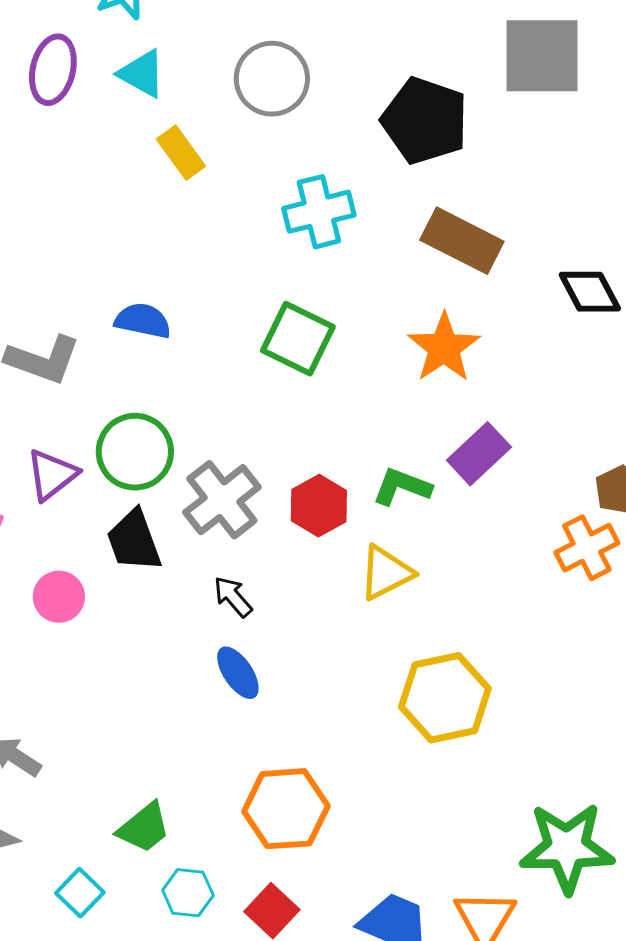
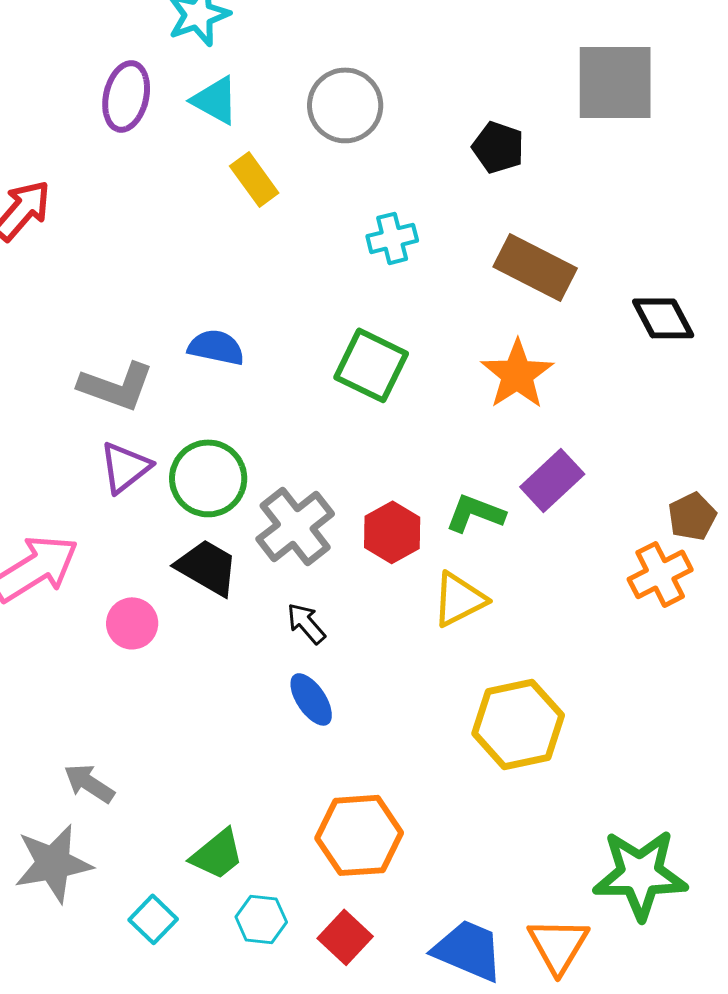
black pentagon: (425, 121) -> (498, 147), size x0.6
cyan cross: (319, 212) -> (392, 238), size x0.7
purple triangle: (52, 475) -> (125, 467), moved
black trapezoid: (134, 541) -> (207, 567), turned 140

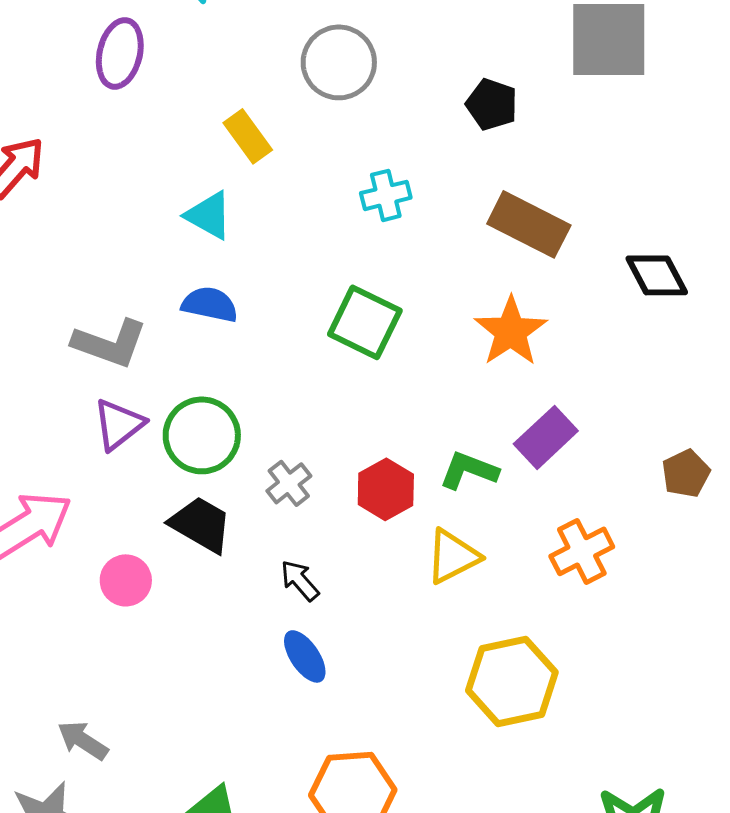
cyan triangle: (215, 100) -> (209, 215), moved
gray cross: (295, 526) -> (289, 483), size x0.6
orange cross: (660, 574) -> (582, 551), moved

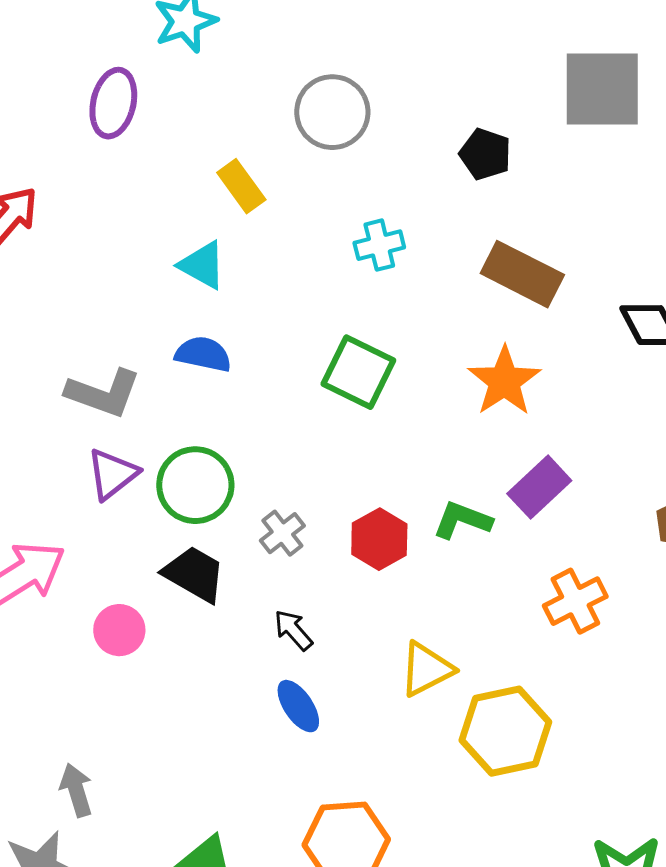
yellow triangle: (453, 556) -> (426, 669), moved
gray arrow: (83, 740) -> (76, 790), turned 40

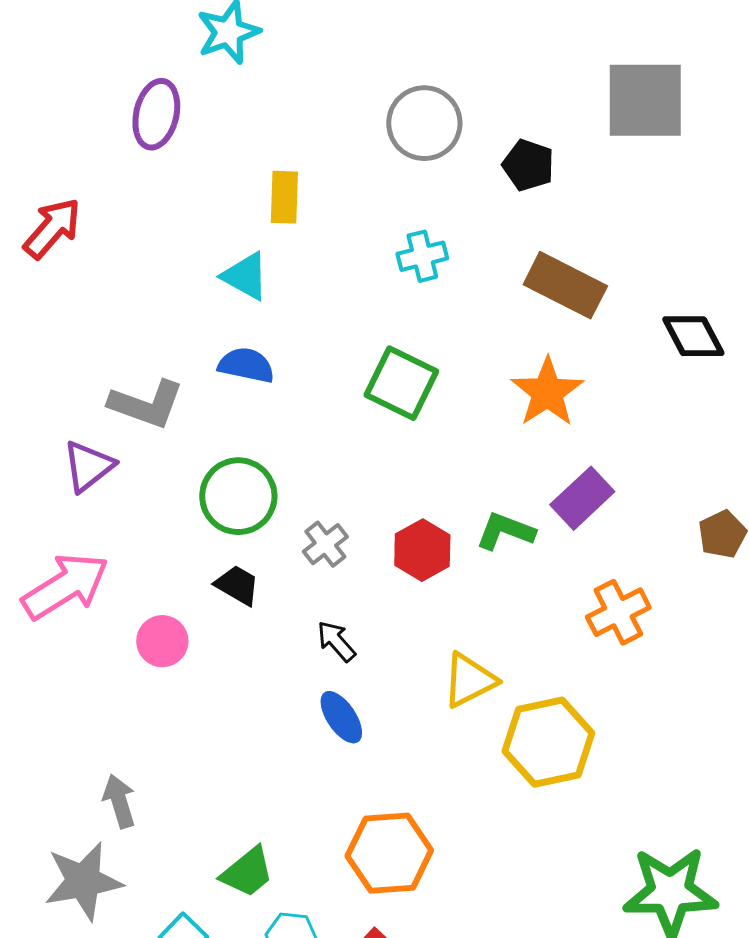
gray circle: (332, 112) -> (424, 123), moved
yellow rectangle: (241, 186) -> (284, 197), turned 38
purple triangle: (112, 474) -> (88, 466), moved
black trapezoid: (194, 574) -> (237, 585), size x0.7

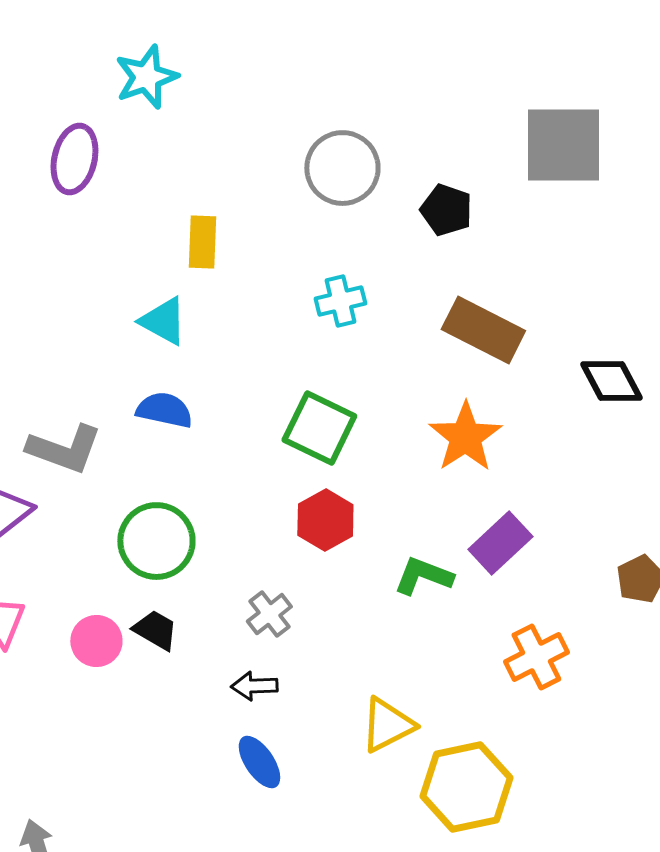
gray cross: (325, 544) -> (269, 614), moved
red hexagon: (422, 550) -> (325, 520), moved
pink circle: (162, 641) -> (96, 641), moved
black arrow: (336, 641) -> (254, 686), turned -51

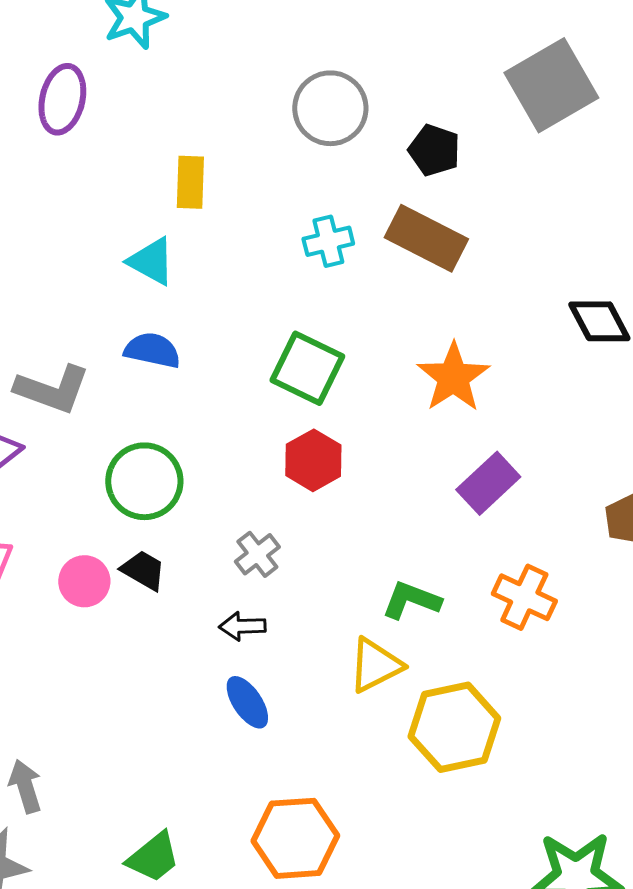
gray square: (563, 145) -> (551, 85), turned -30
brown rectangle: (483, 330) -> (426, 238), moved
green L-shape: (423, 576) -> (411, 600), moved
orange cross: (536, 657) -> (524, 597), turned -38

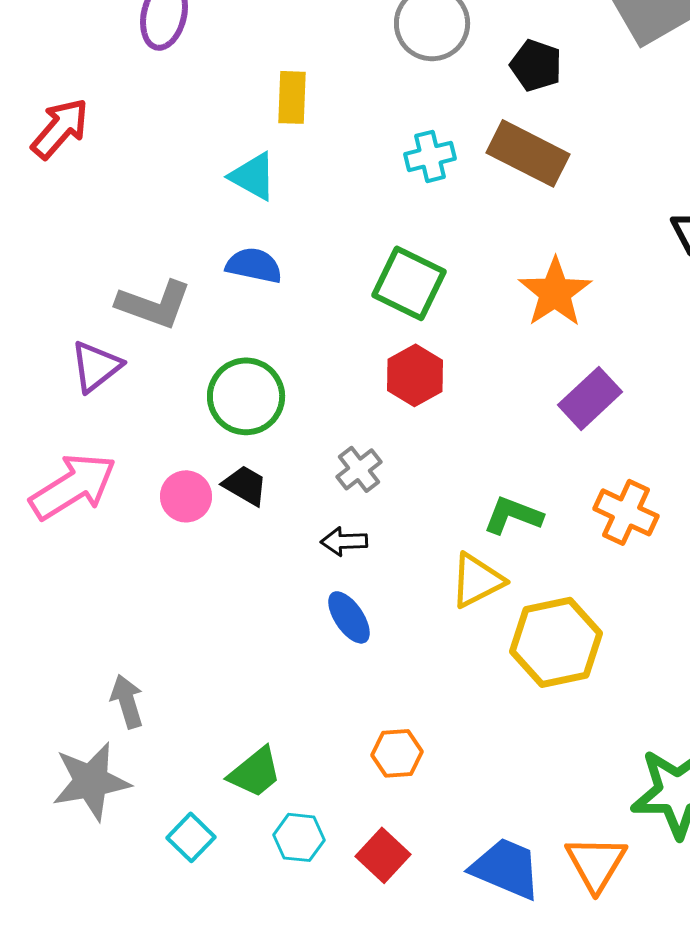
orange hexagon: (295, 838) -> (397, 753), size x0.6

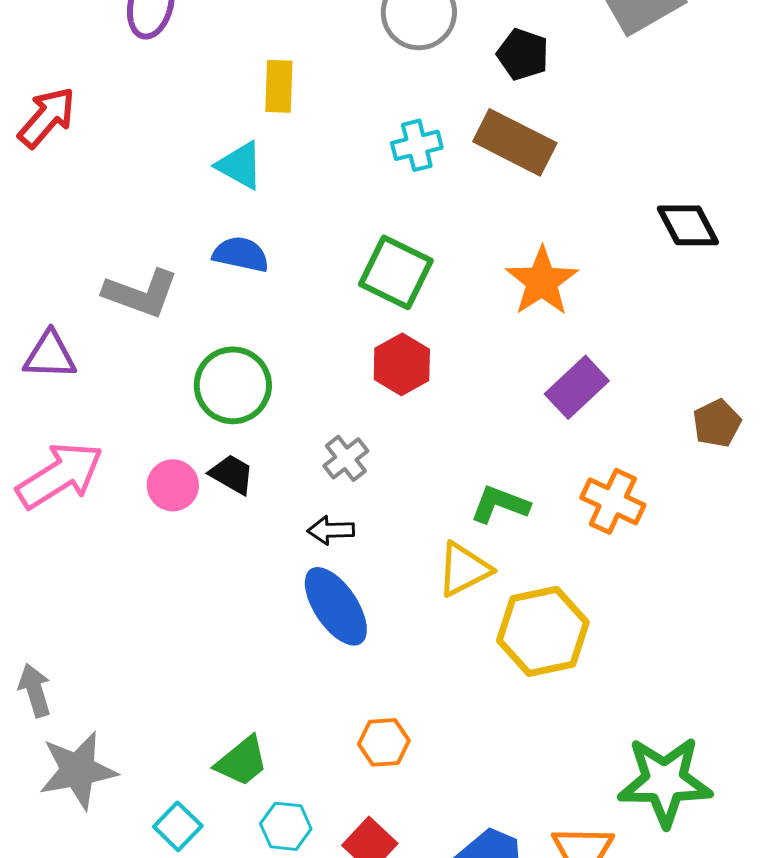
purple triangle: (96, 366) -> (50, 355), moved, turned 40
blue ellipse: (349, 617) -> (336, 606), size x1.5
gray arrow: (127, 701) -> (35, 690), moved

